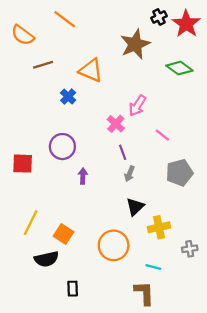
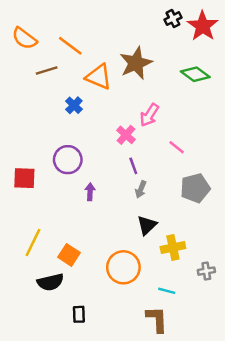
orange line: (65, 19) -> (70, 46), moved
brown star: (135, 44) -> (136, 63), moved

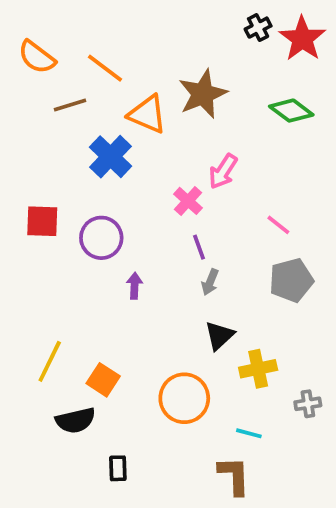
blue cross: (74, 105) -> (111, 157), size x1.6
pink line: (177, 147) -> (278, 225), moved
red square: (24, 178) -> (42, 221), moved

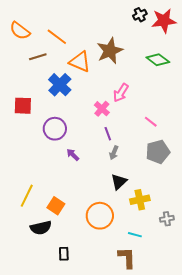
red star: (302, 39) -> (164, 21), turned 30
red square: (42, 221) -> (23, 106), moved
purple arrow: (134, 286) -> (73, 155), turned -48

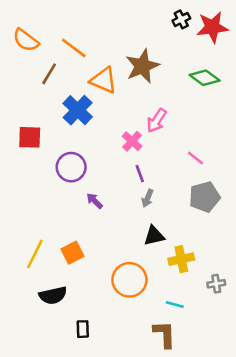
brown line: (38, 57) -> (49, 74), turned -42
black triangle: (119, 182) -> (154, 236), turned 30
orange square: (56, 206) -> (72, 253), moved, turned 30

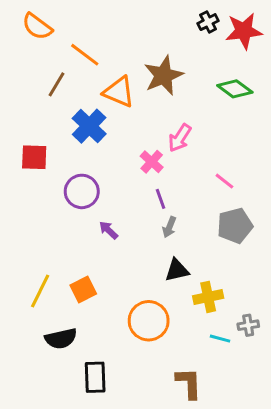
orange semicircle: (26, 40) -> (37, 26), moved
cyan line: (175, 304) -> (220, 339), moved
black rectangle: (83, 329) -> (95, 377), size x1.5

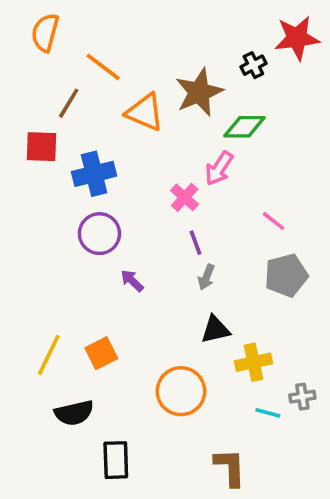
black cross: (208, 22) -> (253, 65), moved
orange semicircle: (37, 26) -> (45, 33), turned 68
green diamond: (235, 89) -> (244, 127), moved, turned -36
blue cross: (89, 126) -> (94, 174), moved, turned 32
red square: (34, 157) -> (42, 147), moved

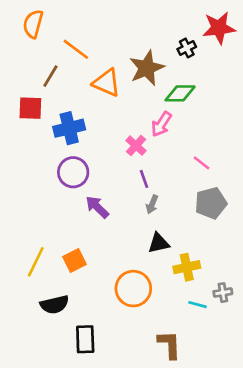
purple arrow: (132, 281) -> (97, 207), size x1.4

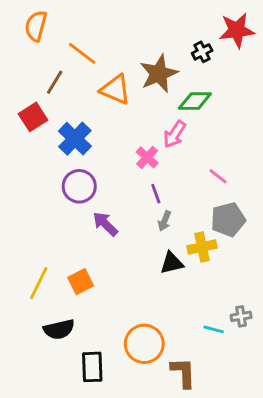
red square: (30, 108) -> (33, 117), turned -35
blue cross: (69, 128) -> (75, 139), turned -32
yellow cross: (187, 267) -> (202, 247), moved
orange circle: (133, 289) -> (144, 344), moved

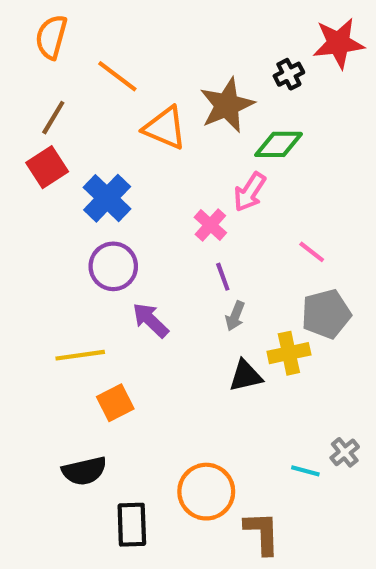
brown line: (55, 82) -> (53, 118), moved
yellow line: (39, 283) -> (80, 355), moved, turned 56
gray cross: (241, 316) -> (345, 452), turned -30

